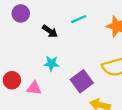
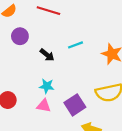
pink triangle: (34, 88) -> (44, 106), moved

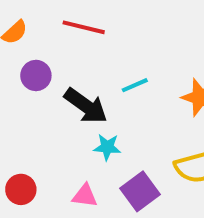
black arrow: (47, 55) -> (86, 106), size x1.6
cyan star: (47, 86) -> (107, 147), moved

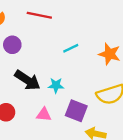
black arrow: (86, 106) -> (27, 80), moved
purple square: (140, 191) -> (76, 111), turned -30

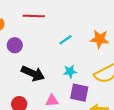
cyan star: (56, 85) -> (70, 71), moved

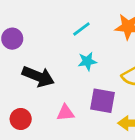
cyan star: (70, 71) -> (87, 61), moved

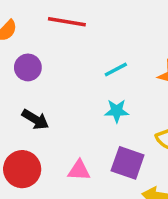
black arrow: (38, 76) -> (35, 119), moved, size x0.7
red circle: (21, 119) -> (22, 169), size x1.4

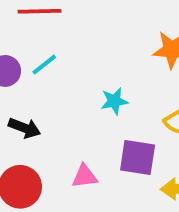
cyan line: (116, 69) -> (44, 65), moved

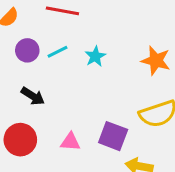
cyan star: (114, 101) -> (95, 56), moved, turned -30

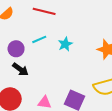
purple circle: (27, 50) -> (16, 49), moved

